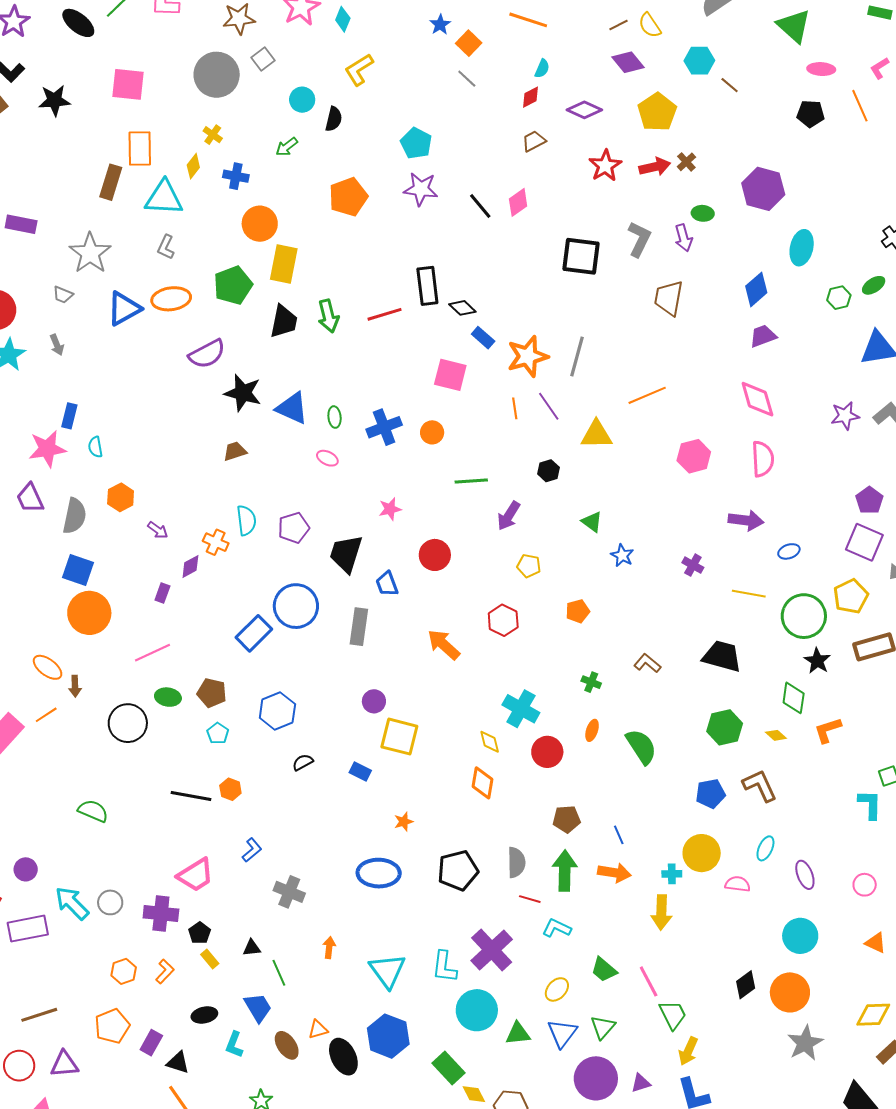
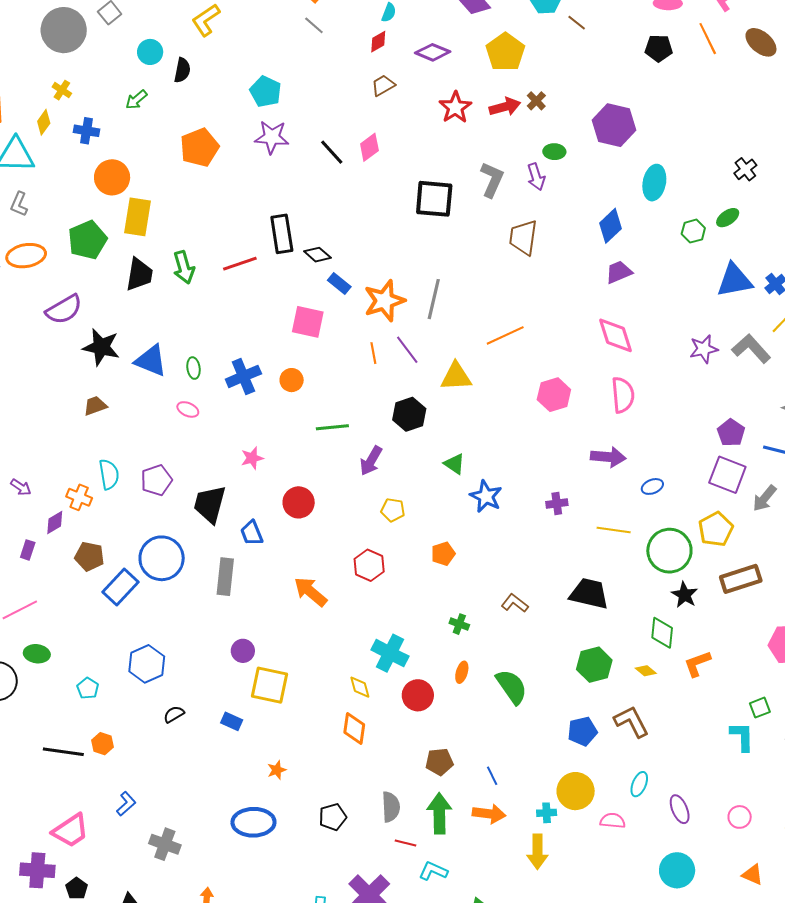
black hexagon: (549, 471) -> (409, 414), size x1.5
blue star: (622, 555) -> (486, 496), size x1.4
purple cross: (693, 565) -> (557, 503), turned -35
brown pentagon: (212, 693) -> (89, 556), moved
black pentagon: (458, 870) -> (333, 817), size x0.7

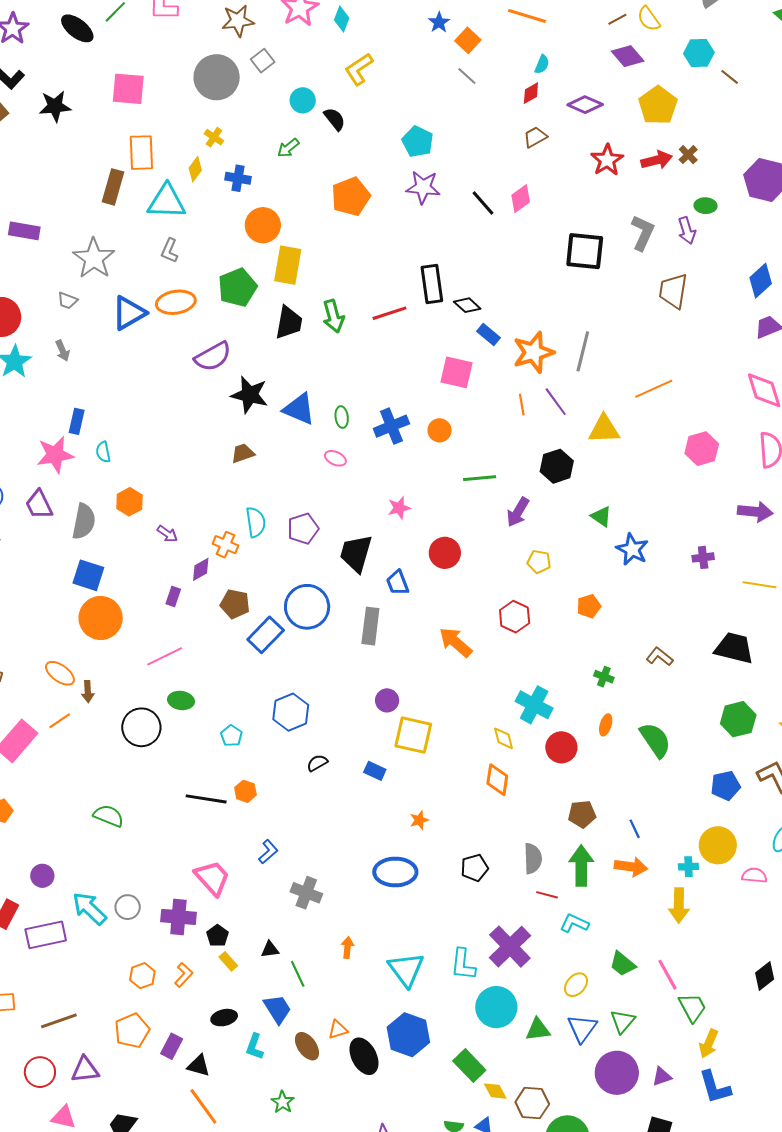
black semicircle: (182, 70) -> (335, 119), turned -50
pink trapezoid: (71, 831) -> (212, 878), turned -99

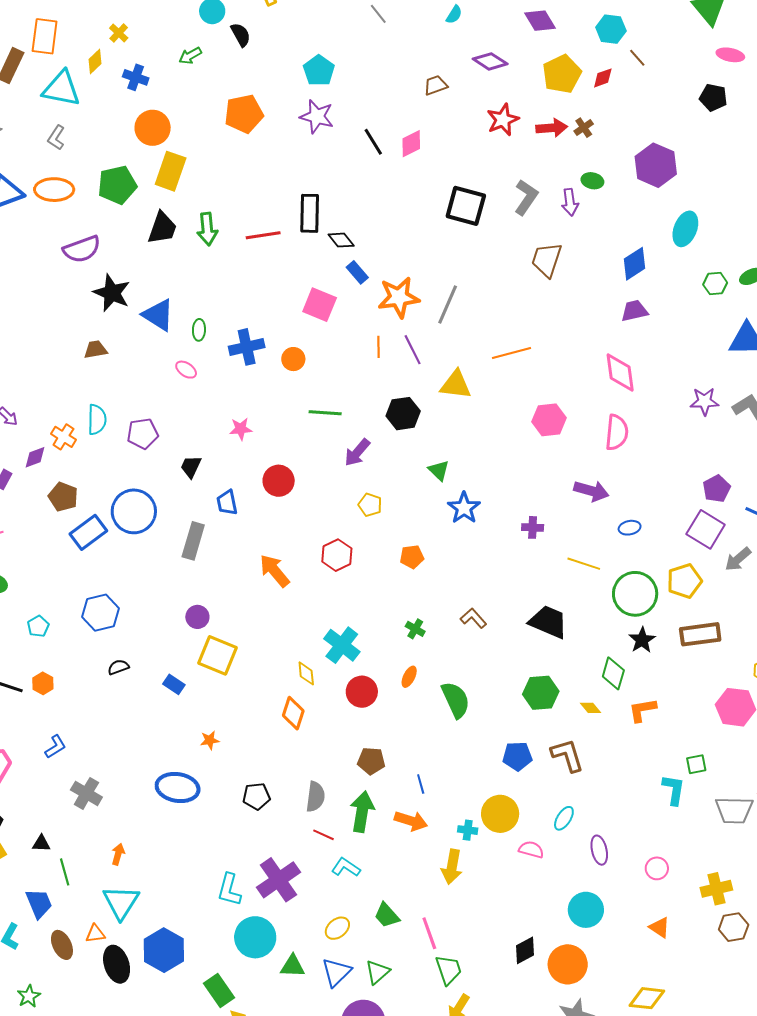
red diamond: (531, 93) -> (603, 78), moved
black trapezoid: (356, 553) -> (191, 467), size x0.6
cyan triangle: (406, 969) -> (121, 902), moved

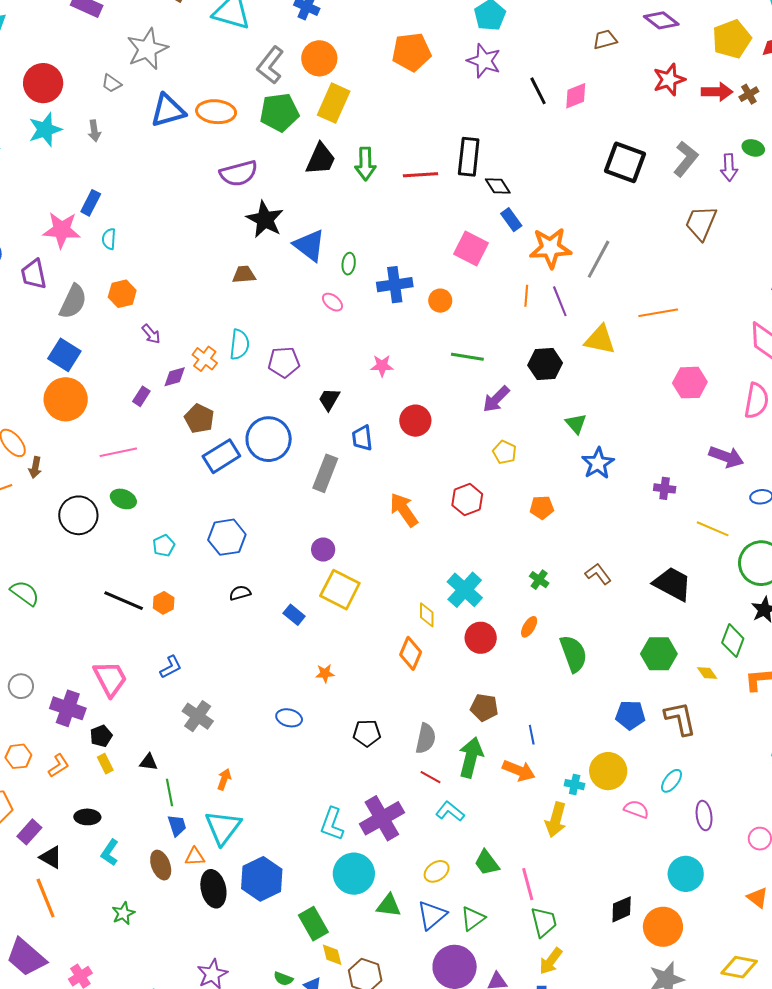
gray L-shape: (56, 138) -> (270, 65), moved, size x1.5
blue ellipse: (178, 788) -> (289, 718), size x0.6
blue trapezoid: (39, 903) -> (177, 826), moved, size x0.7

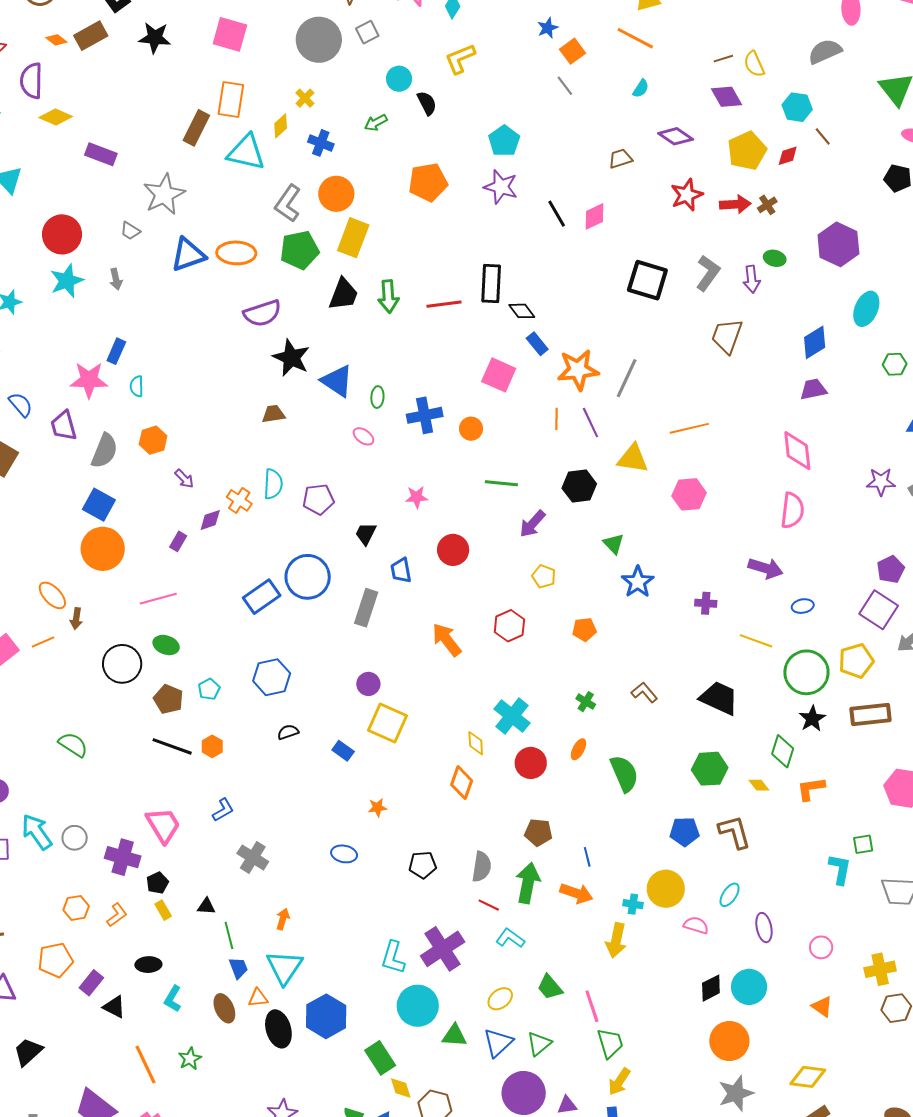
pink hexagon: (690, 383) -> (689, 494), moved
brown pentagon: (199, 419) -> (168, 699), moved
orange line: (46, 898) -> (146, 1065), moved
black diamond: (622, 909) -> (711, 988), moved

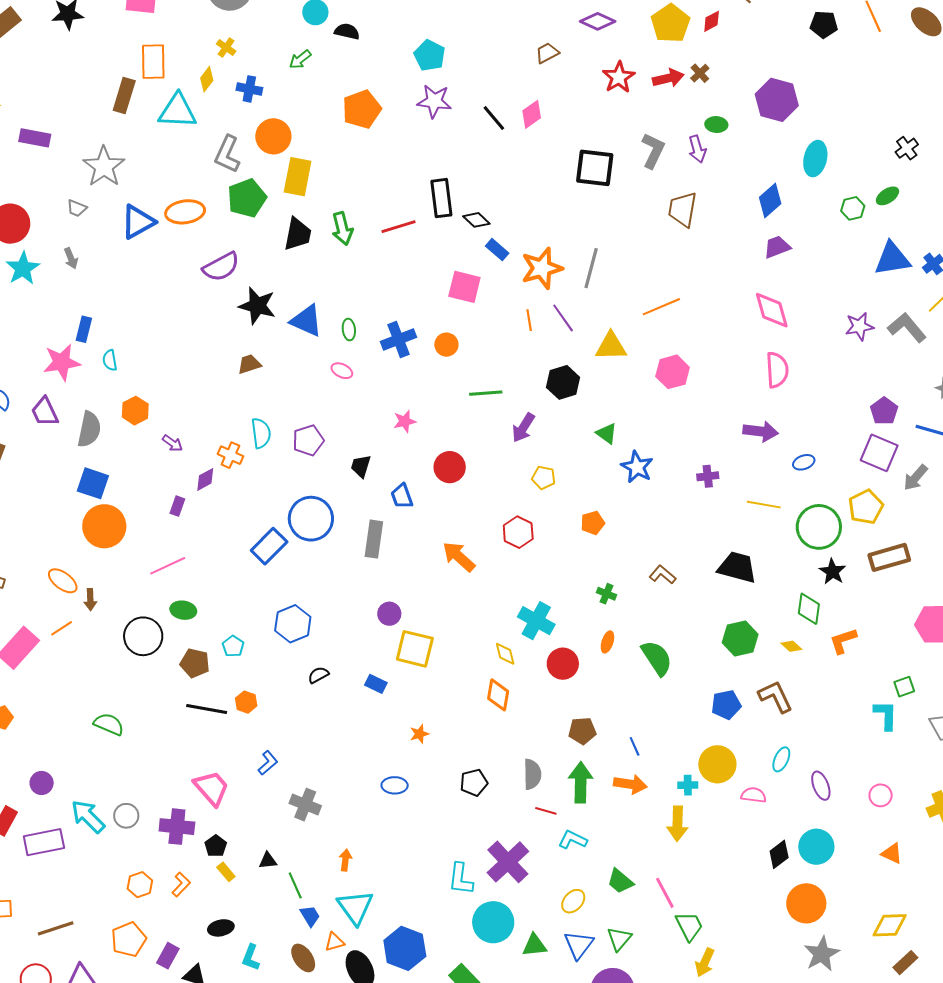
black semicircle: (427, 103) -> (347, 31), turned -40

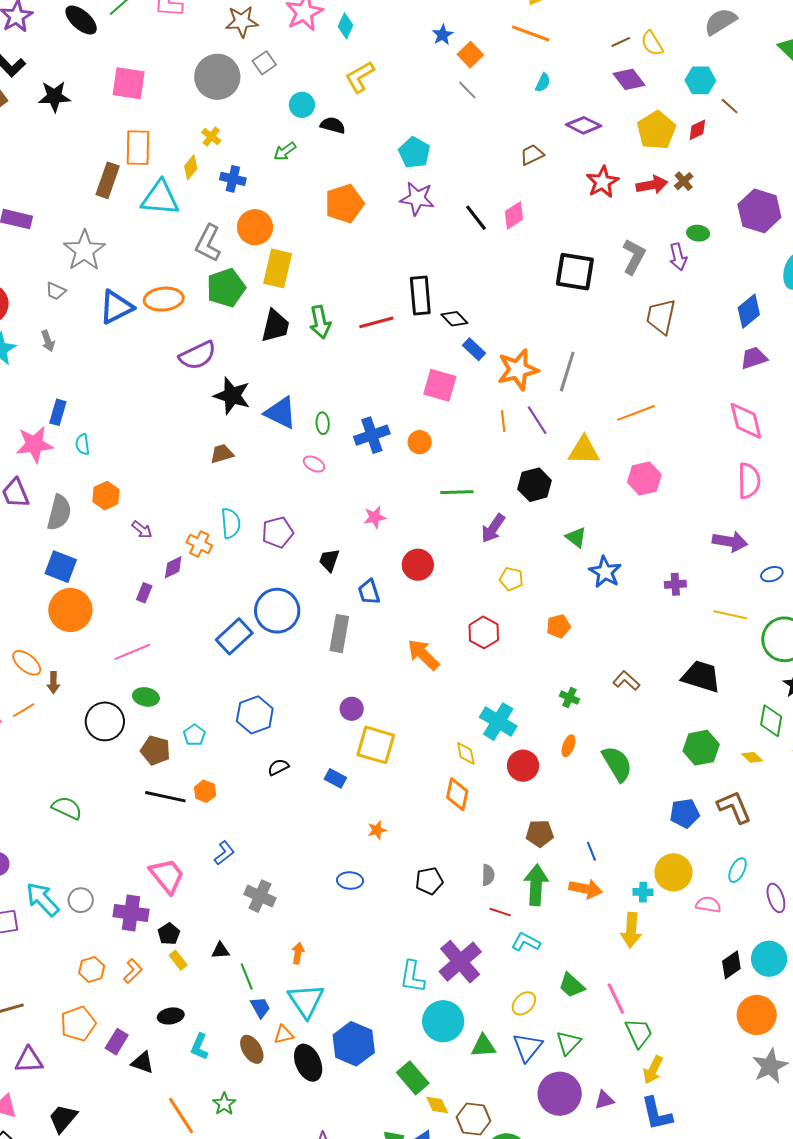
gray semicircle: (532, 774) -> (488, 875), size x0.7

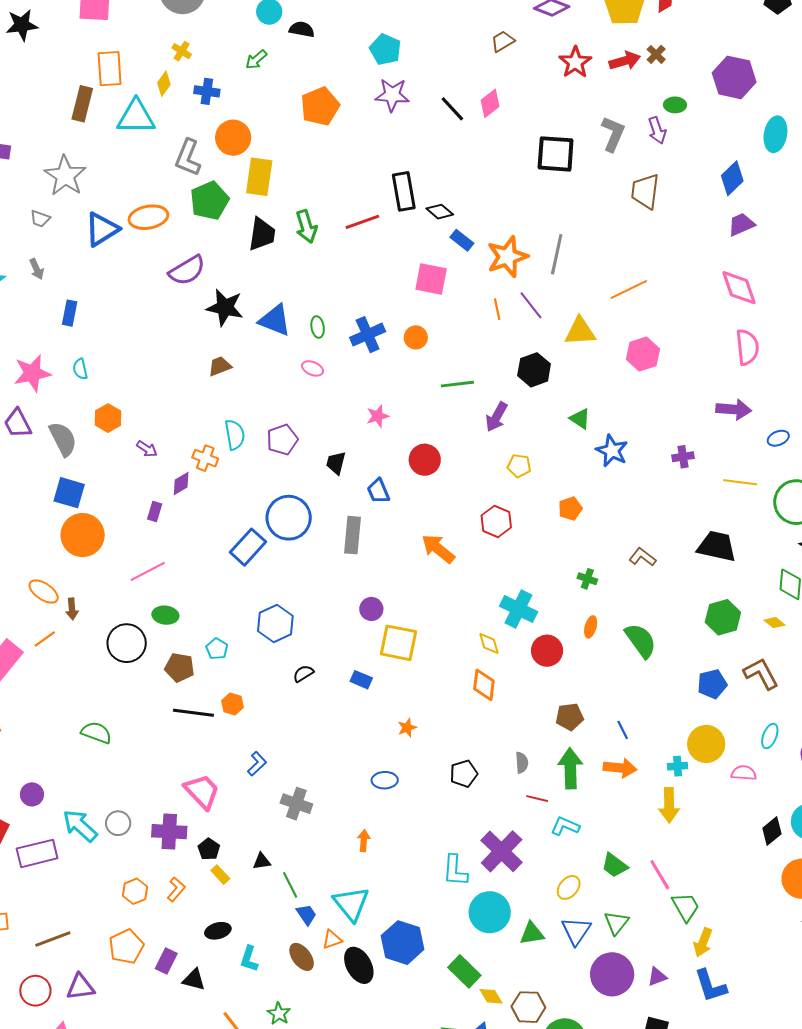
blue rectangle: (58, 412) -> (70, 313), moved
gray semicircle: (59, 513) -> (63, 439), turned -36
orange arrow: (298, 953) -> (364, 841), moved

